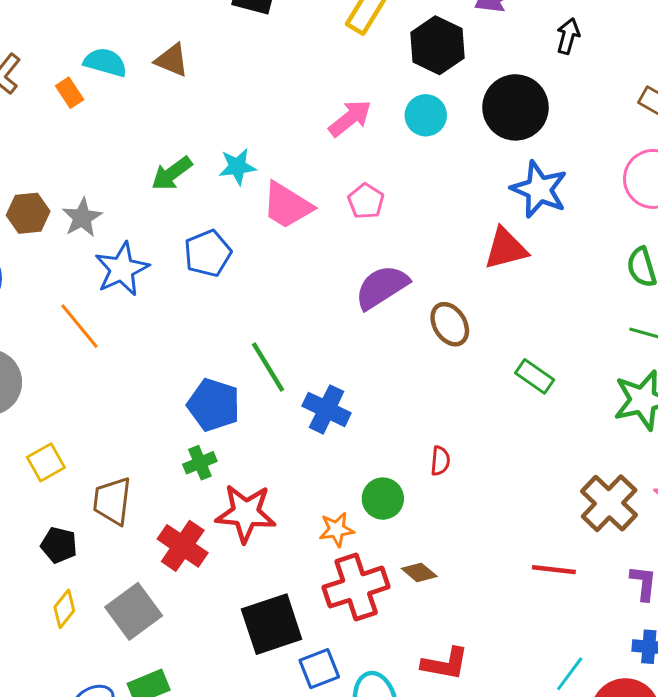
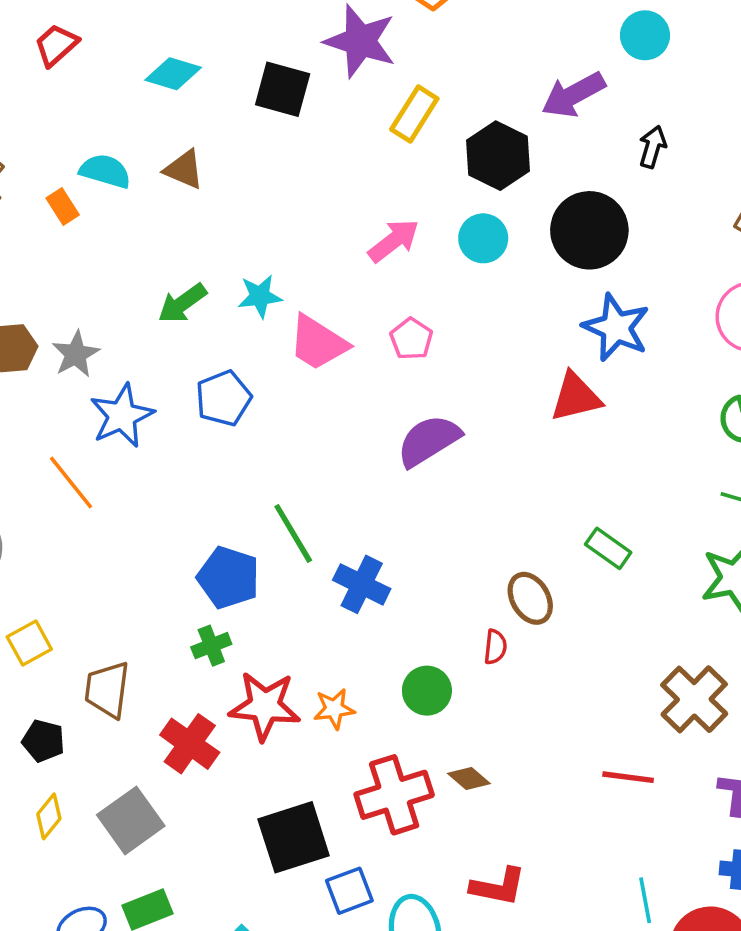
brown ellipse: (450, 324) -> (530, 598), moved
orange star: (337, 530) -> (334, 709), moved
cyan line: (570, 674) -> (645, 900), turned -48

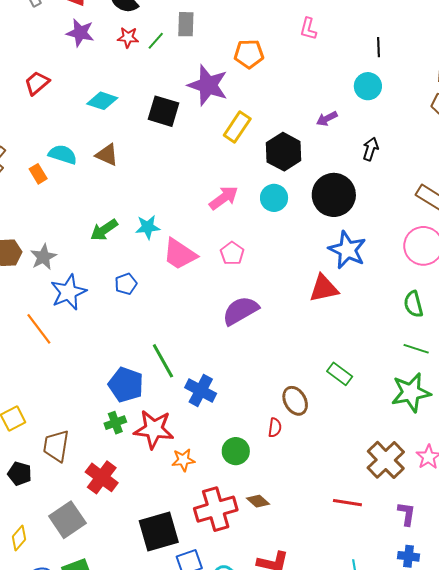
purple arrow: (573, 95) -> (327, 119), size x0.6
blue pentagon: (224, 398) -> (126, 284), size x0.7
red star: (265, 706) -> (154, 429), moved
yellow diamond: (49, 816) -> (19, 538), moved

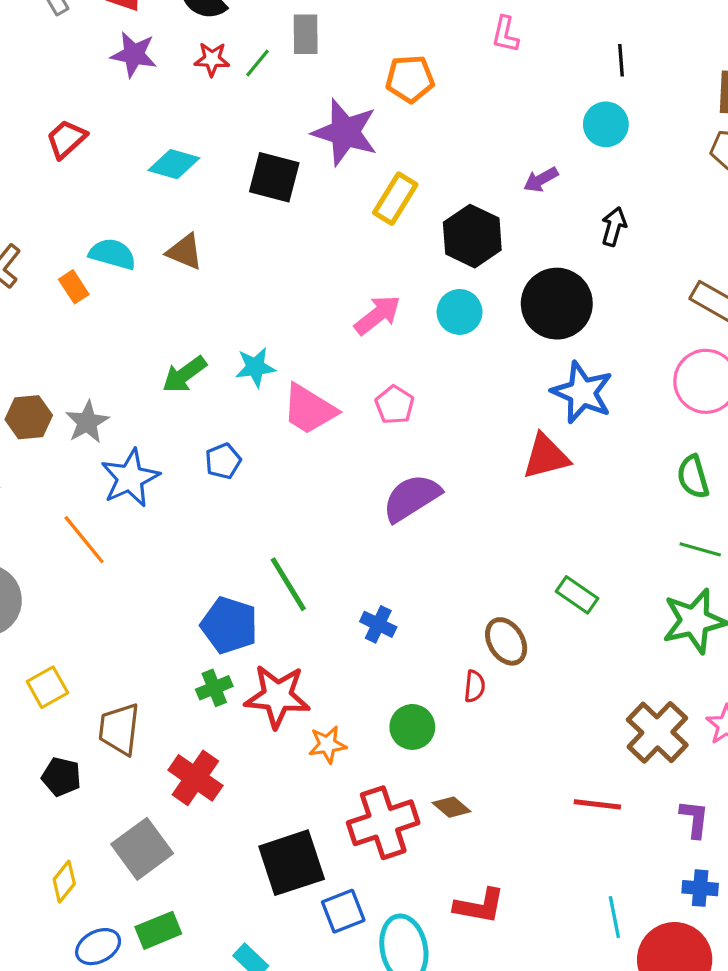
blue cross: (201, 391) -> (378, 624), moved, size x0.7

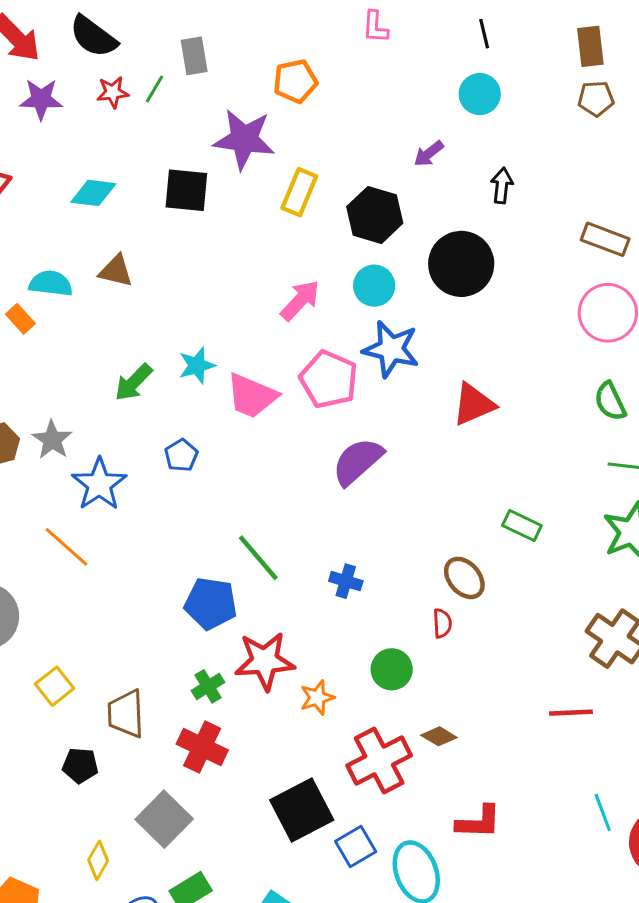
blue star: (582, 392) -> (391, 349), moved
pink pentagon: (395, 405) -> (329, 379), size x1.6
green cross: (214, 688) -> (208, 686), moved

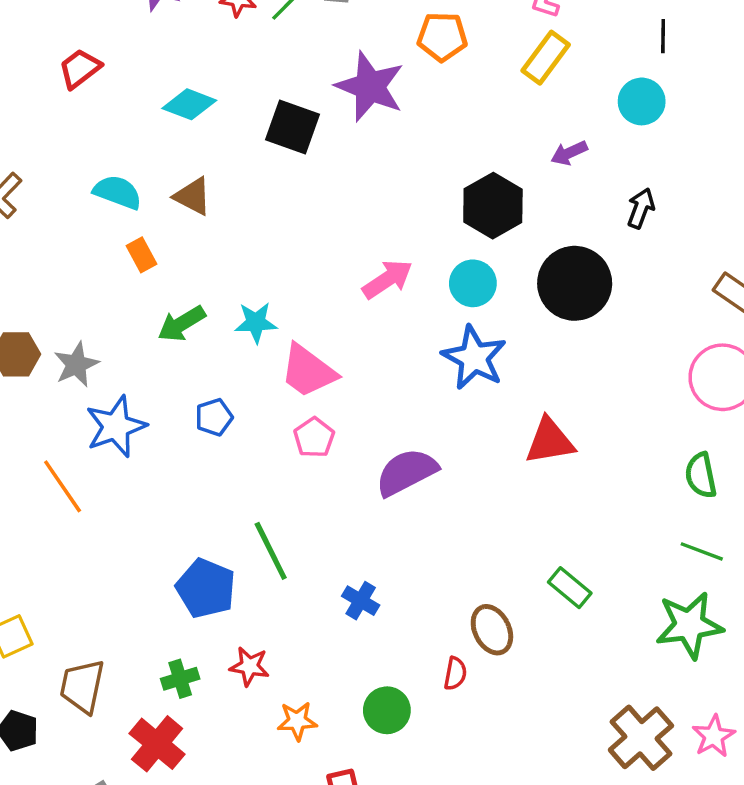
yellow rectangle: (299, 192) -> (546, 58), moved
orange rectangle: (20, 319) -> (141, 255), moved
pink pentagon: (329, 379) -> (314, 438), moved, size x0.6
red star: (265, 661) -> (249, 666), size x0.6

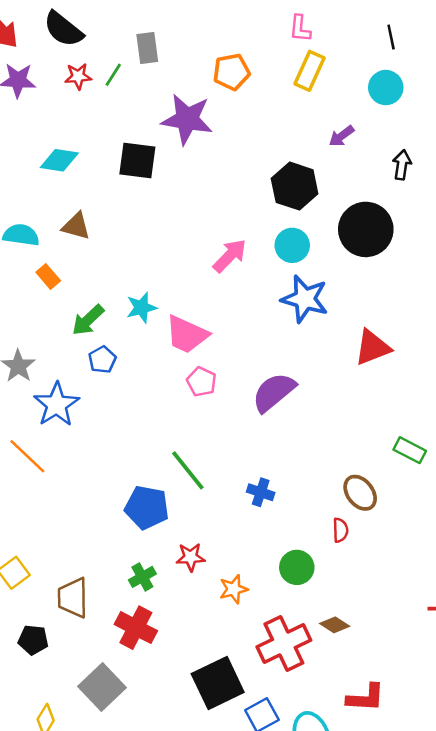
blue pentagon: (214, 417) -> (102, 360), moved

